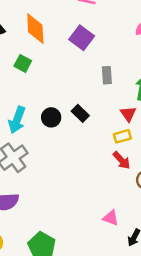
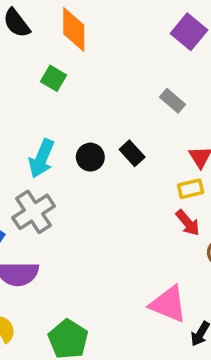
purple square: (82, 38) -> (189, 32), moved
gray rectangle: (107, 75) -> (173, 101), turned -48
pink triangle: (111, 218) -> (168, 304), size x1.6

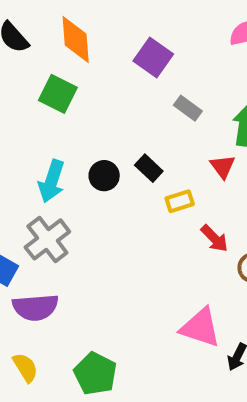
purple square: (189, 32) -> (153, 57), moved
green square: (54, 78) -> (58, 94), size x1.4
yellow rectangle: (191, 189) -> (180, 201), moved

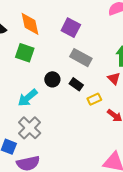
gray rectangle: (188, 108) -> (81, 58), moved, size x1.5
black circle: (104, 176) -> (52, 79), moved
cyan arrow: (52, 181) -> (28, 98), turned 40

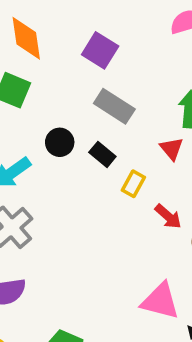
yellow rectangle: (94, 99) -> (133, 184), turned -40

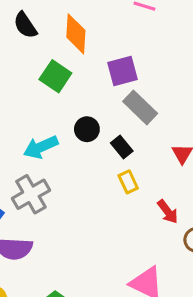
purple square: (100, 50) -> (122, 71), moved, turned 32
yellow rectangle: (133, 184) -> (128, 182), moved, turned -65

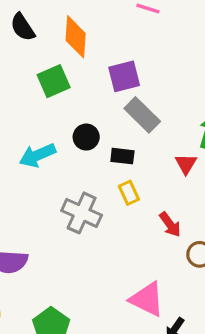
green square: (55, 76) -> (54, 81), turned 32
black rectangle: (122, 147) -> (122, 156), turned -45
gray cross: (31, 194) -> (82, 213), moved, turned -36

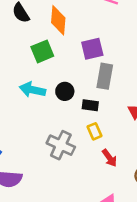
gray rectangle: (142, 115) -> (105, 76), turned 55
cyan arrow: (37, 155) -> (32, 90), moved, turned 35
red arrow: (170, 224) -> (109, 158), moved

